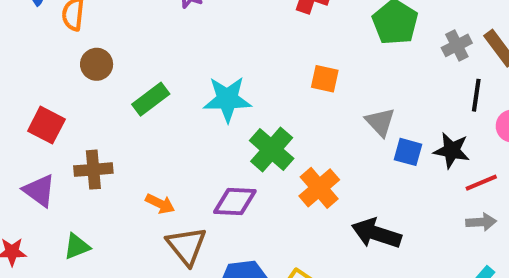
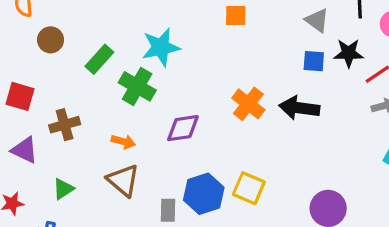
gray triangle: (380, 122) -> (317, 20), moved
green cross: (272, 150) -> (137, 86), moved
black arrow: (376, 233) -> (299, 108), moved
brown triangle: (187, 246) -> (123, 180), moved

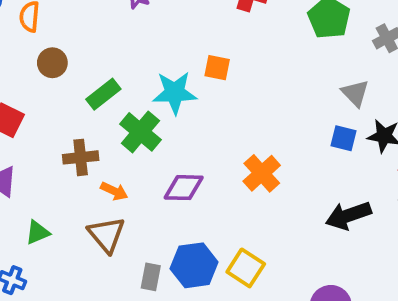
orange square: (236, 16) -> (217, 68), moved
black arrow: (299, 108) -> (348, 215), moved, turned -36
brown cross: (65, 125) -> (81, 157), moved

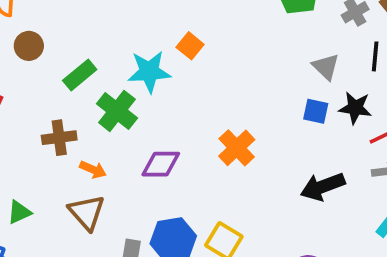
orange square: (217, 68) -> (190, 46), turned 30

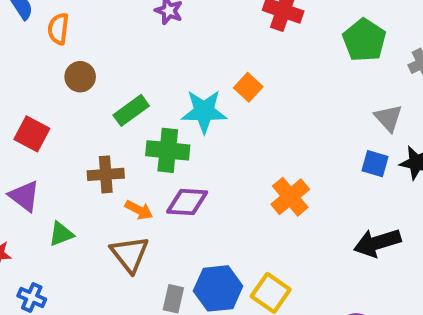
green cross: (117, 111) -> (168, 150), turned -36
purple diamond: (161, 164) -> (187, 202), moved
green triangle: (19, 212) -> (61, 234), moved

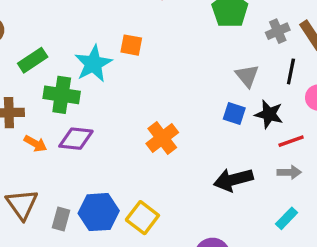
orange square: (248, 87) -> (131, 45), turned -35
cyan star: (204, 111) -> (93, 64), turned -30
brown triangle: (130, 254) -> (22, 204), moved

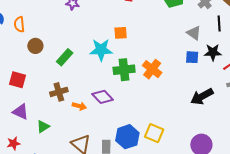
cyan star: (93, 64) -> (101, 50), turned -30
green cross: (62, 95) -> (124, 70), moved
orange cross: (162, 138) -> (152, 69), moved
purple diamond: (76, 139) -> (103, 97), turned 55

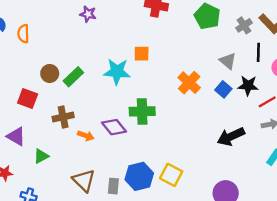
brown circle: (35, 46) -> (50, 73), moved
blue square: (192, 57) -> (223, 89), turned 32
orange cross: (152, 69) -> (189, 83), moved
green cross: (124, 70) -> (142, 111), moved
red square: (18, 80) -> (28, 98), moved

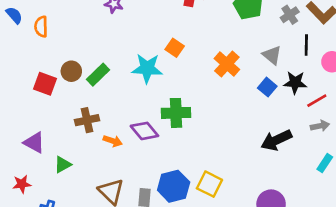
orange square: (142, 54) -> (175, 48), turned 35
orange cross: (189, 83) -> (227, 64), moved
red square: (28, 98) -> (45, 84), moved

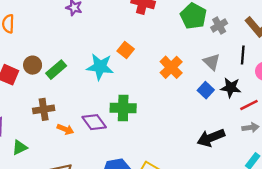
gray cross: (290, 15) -> (219, 25), moved

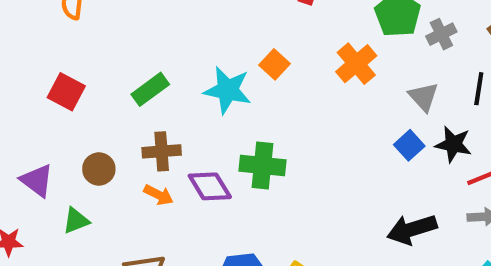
brown circle: (33, 65) -> (99, 169), moved
orange cross: (171, 67) -> (356, 64), moved
brown cross: (44, 109) -> (162, 151), moved

